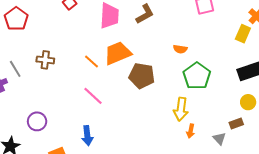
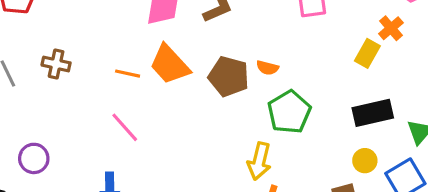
orange trapezoid: (118, 53) -> (170, 65), turned -116
orange line: (91, 62) -> (128, 74), turned -35
brown pentagon: (142, 76) -> (229, 76), moved

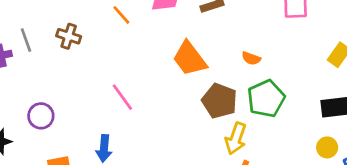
orange trapezoid: (170, 65) -> (190, 59), moved
orange line: (128, 74) -> (121, 15), moved, turned 30
brown pentagon: (229, 76) -> (219, 101), moved

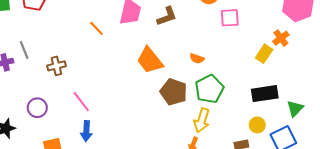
brown cross: (69, 36) -> (56, 66), moved, turned -30
pink line: (122, 97) -> (81, 102), moved
yellow arrow: (236, 138) -> (202, 120), moved

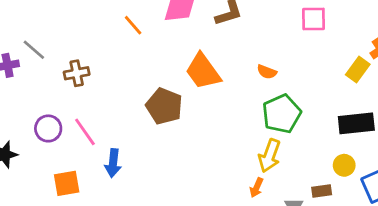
gray line: (24, 50) -> (34, 50), turned -30
brown pentagon: (174, 92) -> (164, 106), moved
pink line: (81, 102) -> (85, 132), moved

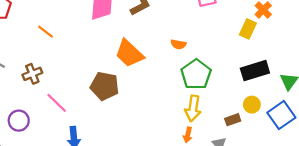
orange line: (133, 25) -> (45, 32), moved
pink line: (85, 132) -> (57, 103), moved
brown rectangle: (322, 191) -> (233, 120), moved

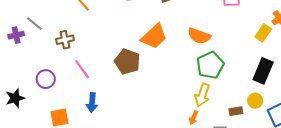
orange semicircle: (178, 44) -> (199, 36), size x1.6
orange trapezoid: (129, 53) -> (154, 36), turned -96
black rectangle: (255, 71) -> (263, 71), turned -60

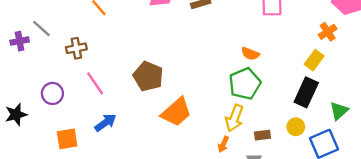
yellow rectangle: (263, 33) -> (314, 60), moved
orange trapezoid: (154, 36) -> (176, 112), moved
orange semicircle: (199, 36) -> (250, 54), moved, size x0.7
blue arrow: (92, 103) -> (105, 123), turned -132
brown rectangle: (236, 111) -> (263, 135), moved

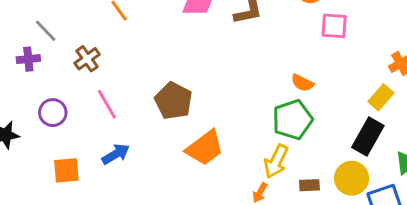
purple cross: (20, 41) -> (28, 59), moved
brown cross: (76, 48) -> (87, 59), turned -30
yellow circle: (296, 127) -> (352, 178), size x1.5

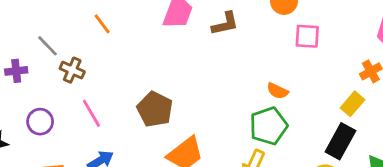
gray line: (46, 31) -> (48, 46), moved
brown cross: (87, 59) -> (72, 70), turned -30

